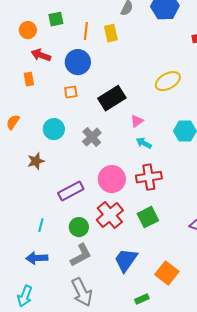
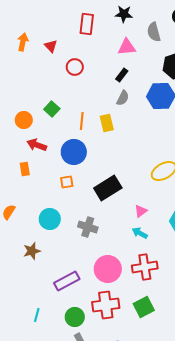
green square: (56, 19) -> (52, 109), turned -35
pink triangle: (137, 121) -> (141, 211), moved
gray cross: (92, 137) -> (88, 227), turned -30
red cross: (110, 215) -> (106, 305), turned 32

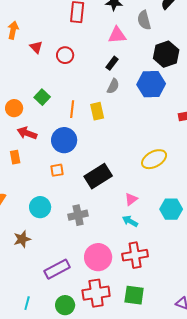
red triangle: (51, 46) -> (36, 47), moved
gray cross: (88, 227) -> (78, 215), turned -30
green square: (144, 307) -> (134, 295), turned 35

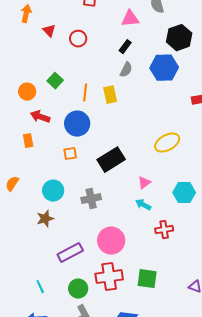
brown star: (22, 239) -> (45, 219), moved
red cross: (135, 255) -> (164, 230), moved, size x0.7
cyan line: (27, 303) -> (40, 287), turned -40

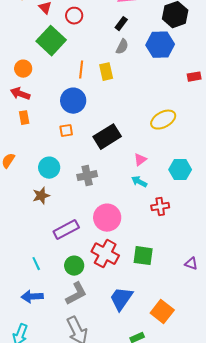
green square: (55, 81) -> (51, 41), moved, size x1.8
red arrow: (40, 117) -> (20, 94), moved
red cross: (109, 277) -> (105, 254), turned 36

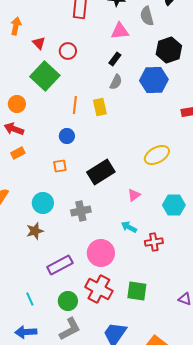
blue circle: (73, 101) -> (67, 136), size x0.6
orange rectangle: (24, 118) -> (18, 153), turned 72
cyan arrow: (139, 182) -> (129, 227), moved

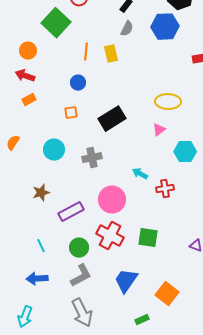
yellow ellipse: (157, 155) -> (168, 102), turned 30
pink triangle: (134, 195) -> (159, 130), moved
brown star: (35, 231) -> (41, 193), moved

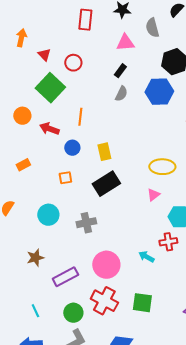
yellow rectangle: (111, 54) -> (104, 152), moved
red arrow: (25, 76) -> (49, 129), moved
cyan arrow: (140, 174) -> (146, 257), moved
red cross: (165, 189) -> (168, 242), moved

